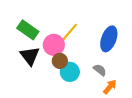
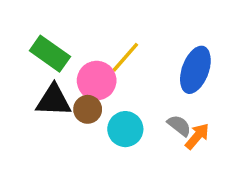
black triangle: (30, 56) -> (54, 100), turned -50
brown circle: (60, 61) -> (88, 109), moved
orange arrow: (110, 87) -> (197, 136), moved

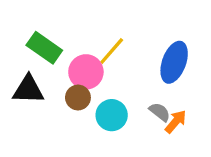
black triangle: (54, 100) -> (28, 90), moved

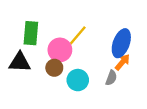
green rectangle: (44, 48) -> (31, 33), turned 60
gray semicircle: (160, 112) -> (111, 78), turned 72
orange arrow: (176, 122) -> (122, 62), moved

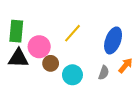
green rectangle: (31, 33) -> (16, 31), moved
pink circle: (60, 50) -> (39, 47), moved
orange arrow: (122, 62) -> (126, 65), moved

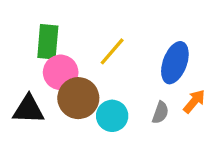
green rectangle: (16, 31) -> (48, 42), moved
black triangle: (18, 58) -> (28, 109), moved
brown circle: (51, 63) -> (78, 98), size x1.6

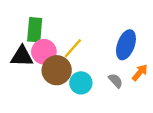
yellow line: (112, 51) -> (73, 48), moved
black triangle: (28, 109) -> (22, 56), moved
gray semicircle: (160, 113) -> (116, 81), turned -63

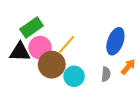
green rectangle: (35, 30) -> (32, 27), turned 50
gray semicircle: (116, 81) -> (106, 74), turned 48

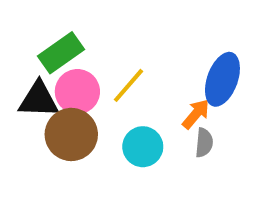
brown circle: (52, 65) -> (71, 134), moved
orange arrow: (128, 67) -> (196, 114), moved

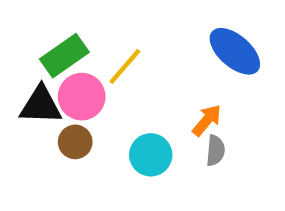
blue ellipse: (222, 79) -> (235, 51), moved, turned -69
yellow line: (128, 85) -> (125, 66), moved
brown circle: (71, 134) -> (75, 142), size x0.6

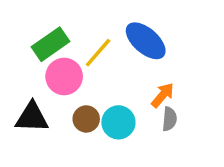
blue ellipse: (235, 51) -> (146, 41), moved
black triangle: (41, 105) -> (32, 117), moved
brown circle: (75, 142) -> (86, 119), moved

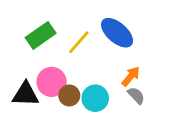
pink circle: (64, 76) -> (52, 82), moved
gray semicircle: (169, 119) -> (136, 95), turned -48

